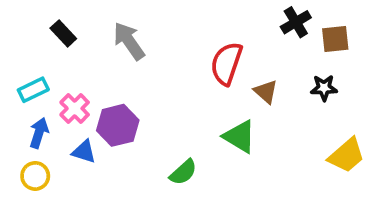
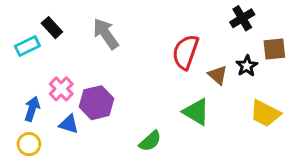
brown square: (335, 39) -> (274, 49), moved
black star: (324, 88) -> (247, 66), moved, turned -30
cyan rectangle: (33, 90) -> (27, 46), moved
yellow trapezoid: (346, 155) -> (265, 113), moved, turned 68

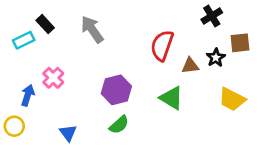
brown triangle: (218, 75) -> (190, 66), turned -48
purple hexagon: (96, 103) -> (116, 90), moved
blue triangle: (69, 124) -> (68, 133), moved, turned 36
green semicircle: (150, 141) -> (119, 125), moved
yellow circle: (29, 144) -> (14, 126), moved

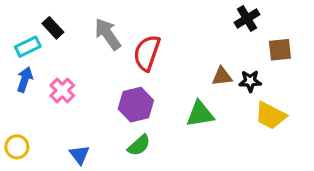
red semicircle: (162, 46) -> (147, 53), moved
black star: (216, 58) -> (250, 81), moved, turned 30
blue arrow: (28, 95) -> (25, 80), moved
green triangle: (171, 98) -> (200, 114), turned -40

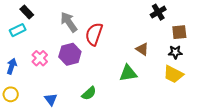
black rectangle: (53, 28) -> (27, 12), moved
brown triangle: (222, 76) -> (142, 49), turned 40
blue arrow: (25, 80) -> (12, 66), moved
black star: (250, 81) -> (175, 52), moved
purple hexagon: (136, 105) -> (70, 54), moved

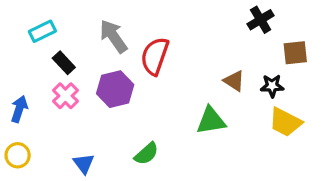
black rectangle: (27, 12) -> (64, 63), moved
cyan rectangle: (18, 30) -> (42, 31), moved
black star: (175, 52) -> (272, 86), moved

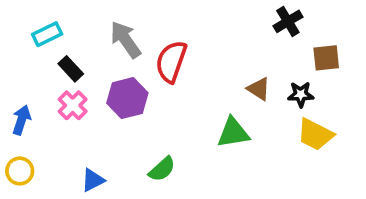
blue triangle: (84, 164) -> (93, 180), turned 40

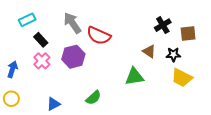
black cross: (288, 21) -> (163, 25), moved
red semicircle: (171, 62) -> (99, 36), turned -85

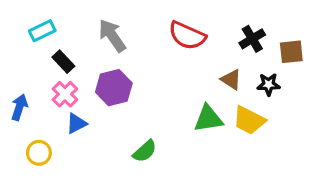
red semicircle: (99, 36) -> (187, 36), moved
yellow trapezoid: (182, 78) -> (249, 120), moved
yellow circle: (11, 99) -> (39, 153), moved
blue triangle: (53, 104) -> (76, 124), moved

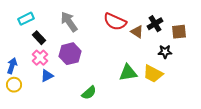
brown triangle: (231, 80) -> (137, 32), moved
yellow circle: (39, 153) -> (14, 85), moved

